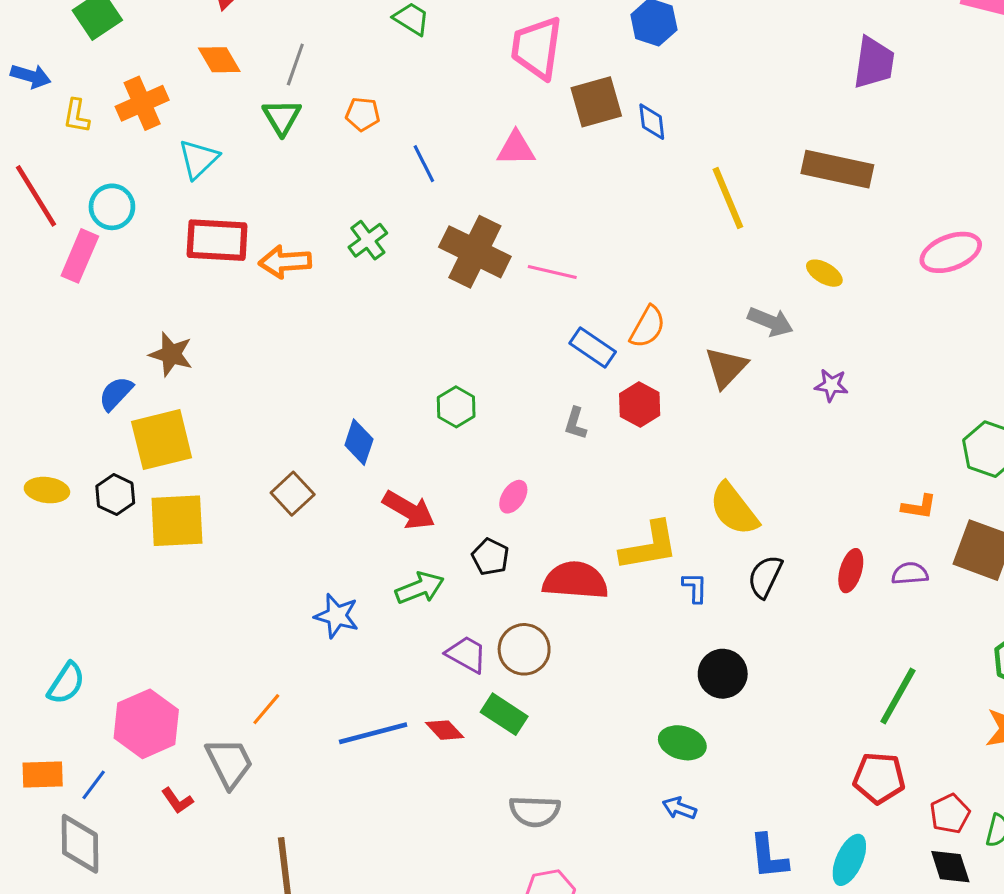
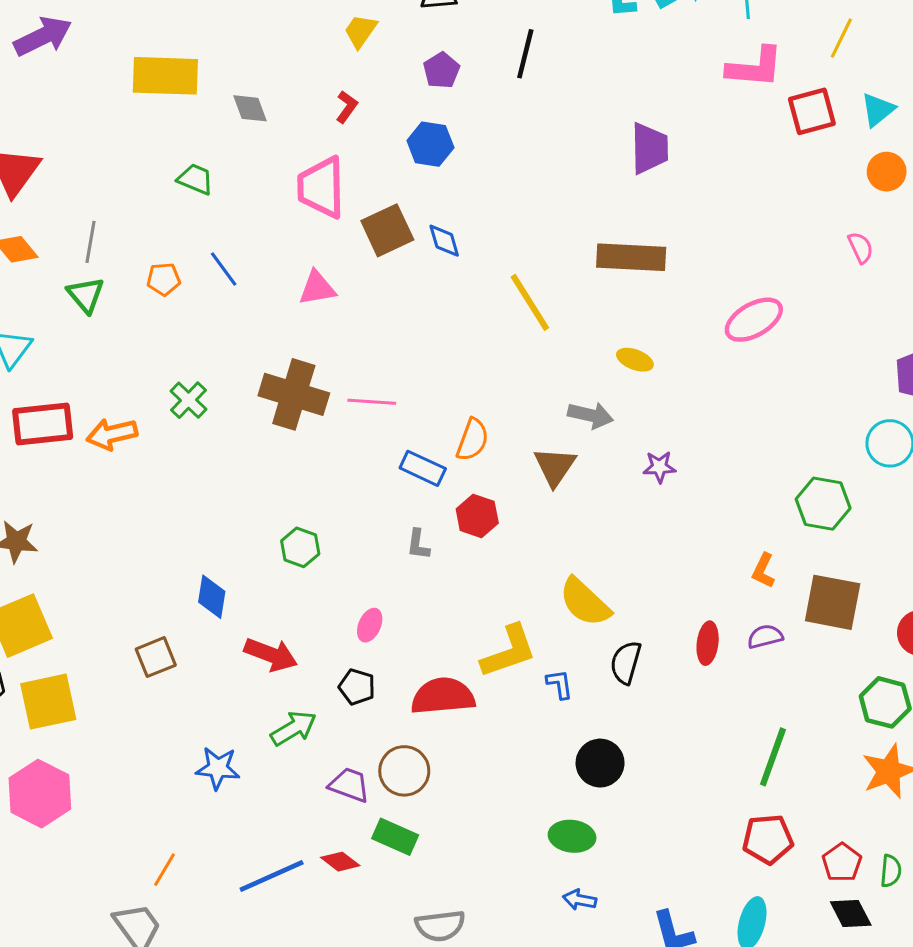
blue line: (424, 164) -> (224, 269), moved
brown square: (293, 494) -> (156, 657), turned 30
orange L-shape: (919, 507) -> (763, 571), turned 116
pink hexagon: (146, 724) -> (40, 794), moved

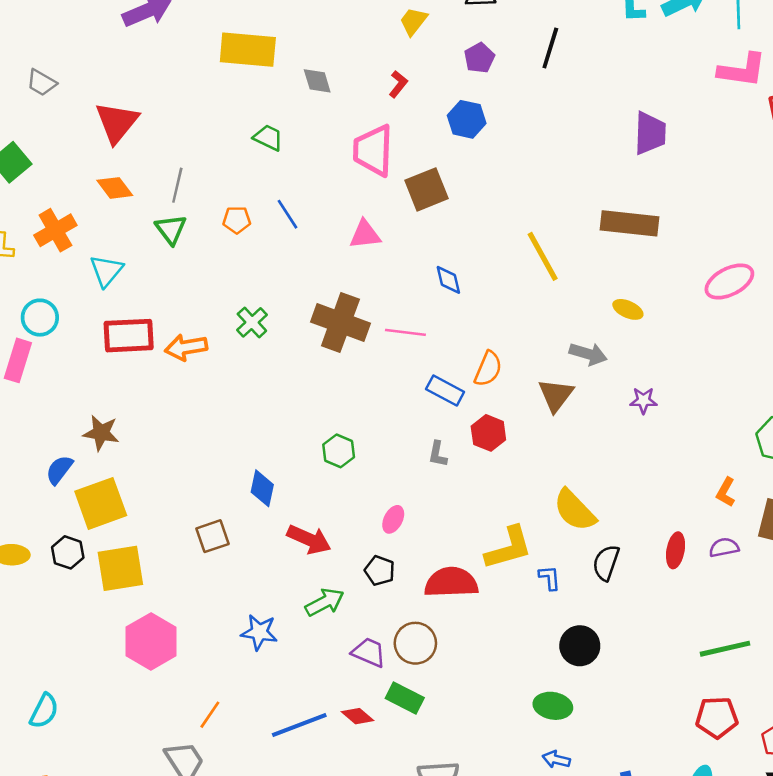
blue diamond: (444, 241) -> (448, 280), moved
green line: (773, 757) -> (725, 649), turned 54
pink hexagon: (40, 794) -> (151, 641), moved

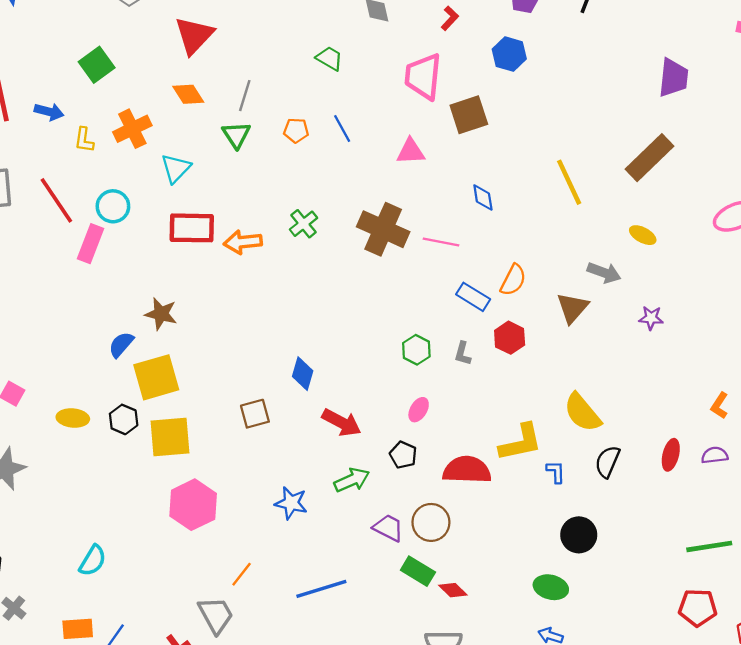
brown rectangle: (630, 223) -> (649, 158), turned -54
green hexagon: (339, 451) -> (416, 350), moved
red diamond: (358, 716) -> (453, 590), moved

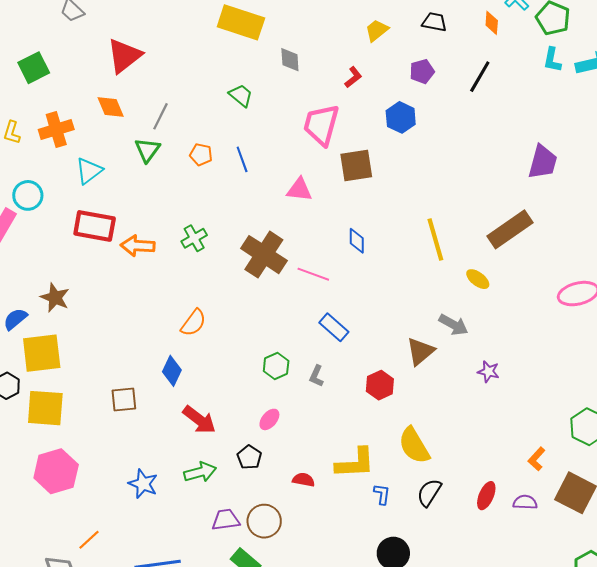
yellow ellipse: (643, 235) -> (478, 279), moved
orange semicircle: (513, 280) -> (193, 323), moved
red hexagon: (510, 338) -> (380, 385), moved
red semicircle: (467, 470) -> (304, 480), size x0.5
purple trapezoid: (388, 528) -> (226, 520), turned -44

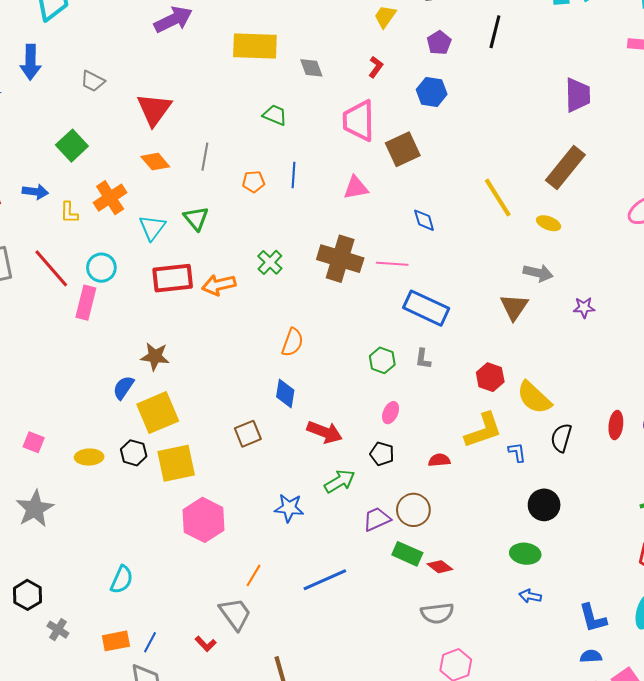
green triangle: (147, 150) -> (196, 218), moved
blue line: (242, 159) -> (294, 175), turned 40
blue rectangle: (334, 327) -> (426, 308), size x1.5
red hexagon: (380, 385) -> (490, 377), moved

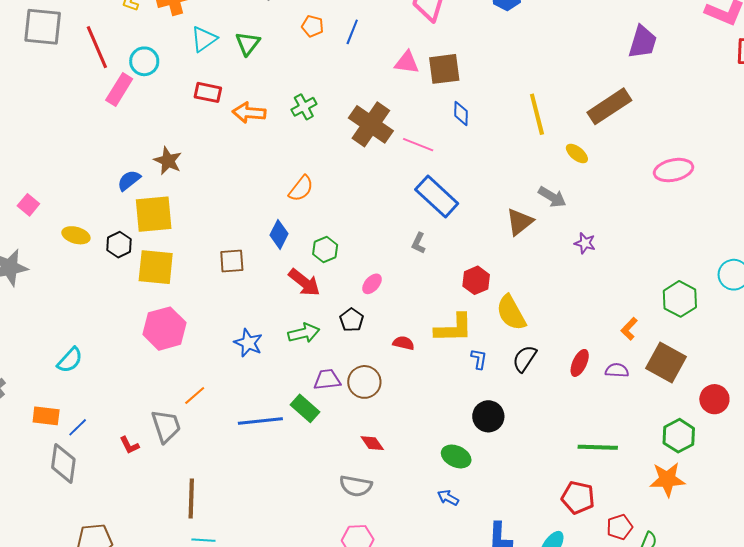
brown square: (403, 149) -> (444, 69), moved
red rectangle: (173, 278) -> (208, 92), size x0.7
green hexagon: (382, 360) -> (325, 249), moved
green rectangle: (407, 554) -> (305, 408), moved

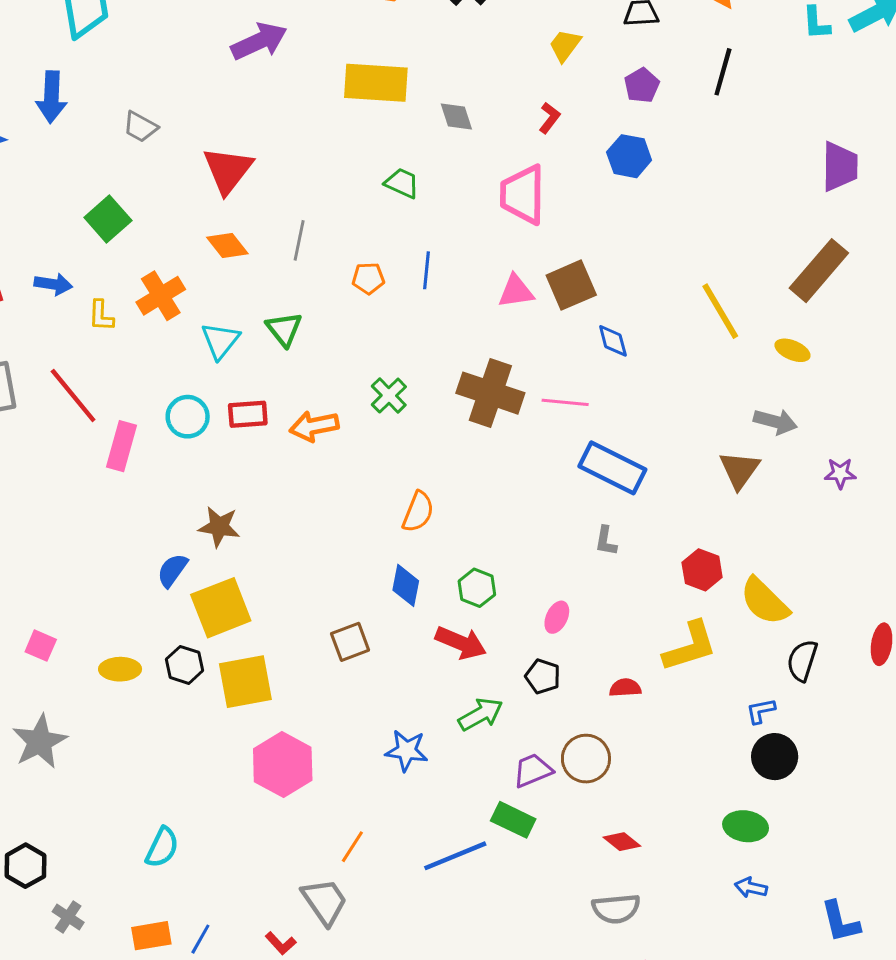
cyan circle: (144, 61) -> (188, 417), moved
blue L-shape: (479, 359) -> (761, 711), moved, turned -95

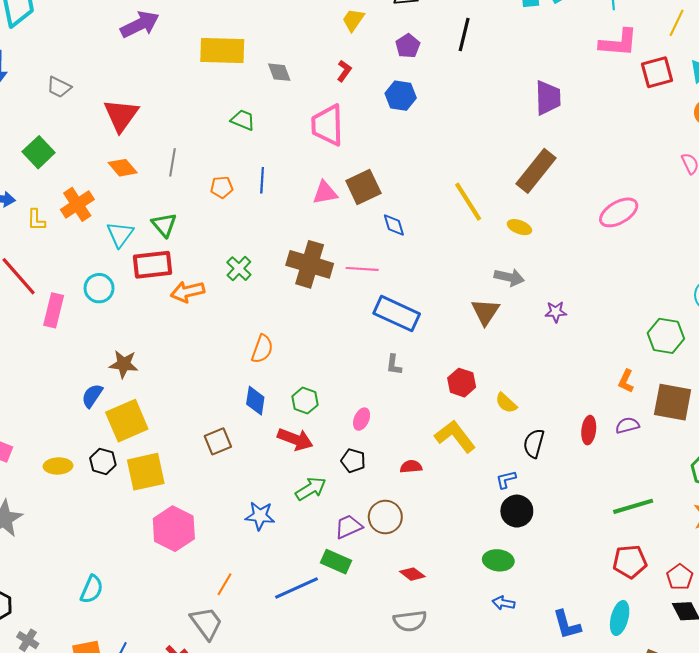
red rectangle: (248, 414) -> (152, 265), moved, size x1.4
yellow semicircle: (765, 601) -> (506, 403), size x0.6
yellow L-shape: (690, 647) -> (455, 436), turned -108

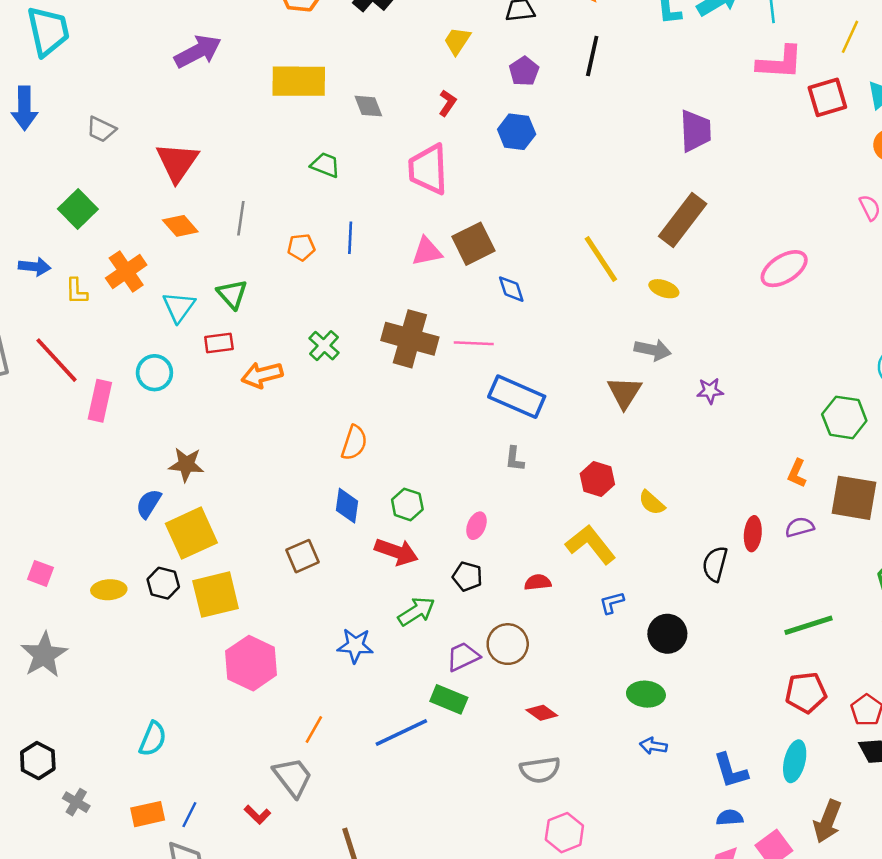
red rectangle: (152, 265) -> (219, 343), size x0.6
black semicircle: (534, 443) -> (715, 564), moved
blue L-shape: (506, 480) -> (612, 603), moved

